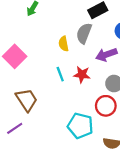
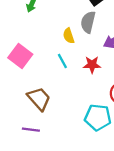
cyan line: (60, 74) -> (62, 61), moved
purple line: (15, 128) -> (31, 130), turned 49

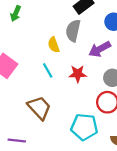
brown trapezoid: (39, 99) -> (39, 108), moved

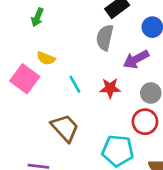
yellow semicircle: (54, 45) -> (46, 58), moved, turned -49

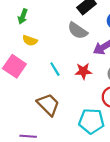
gray semicircle: (105, 38) -> (78, 31), turned -66
yellow semicircle: (46, 58) -> (30, 41), moved

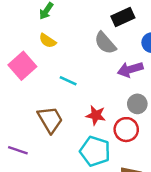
cyan line: (55, 69) -> (68, 81), turned -48
red star: (83, 71) -> (96, 115), moved

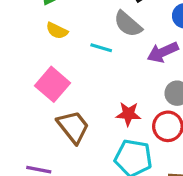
pink square: (22, 66) -> (52, 84), moved
cyan line: (68, 81) -> (101, 48), moved

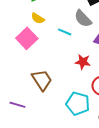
pink square: (52, 84) -> (27, 38), moved
red star: (128, 114) -> (83, 62), moved

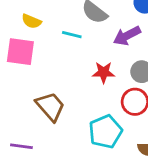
pink square: (27, 38) -> (20, 52), turned -30
cyan pentagon: (78, 104) -> (105, 132), turned -30

